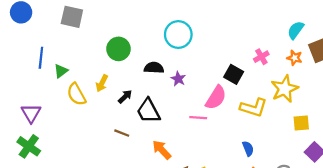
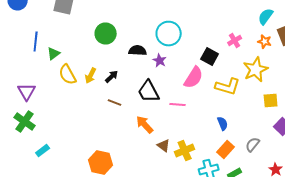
cyan circle: (178, 35) -> (169, 34), moved
yellow arrow: (102, 83) -> (91, 76), moved
black trapezoid: (148, 111) -> (149, 92), moved
pink line: (198, 118) -> (178, 104), moved
brown line: (122, 133) -> (115, 102), moved

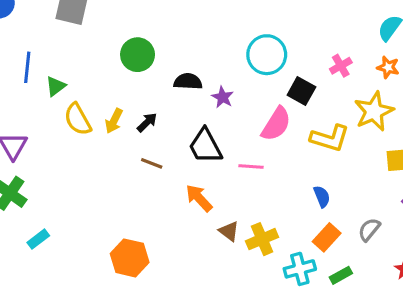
cyan circle: (169, 34) -> (267, 55), moved

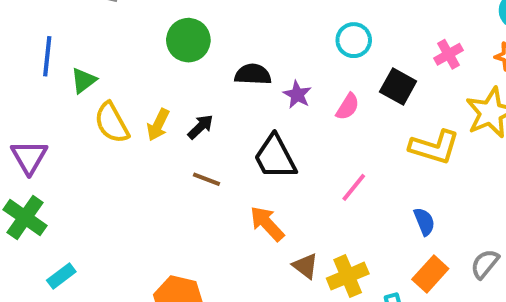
cyan circle: (267, 55) -> (354, 40), size x0.7
pink semicircle: (276, 124) -> (348, 107), moved, size x0.6
pink line: (251, 167) -> (354, 187), moved, turned -55

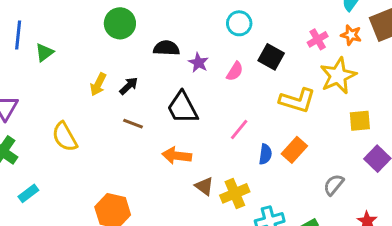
pink cross: (448, 54) -> (318, 39), moved
yellow semicircle: (112, 123) -> (65, 137), moved
blue semicircle: (424, 222) -> (265, 154), moved, turned 30
orange arrow: (267, 224) -> (177, 156), turned -40
orange rectangle: (430, 274) -> (294, 150), moved

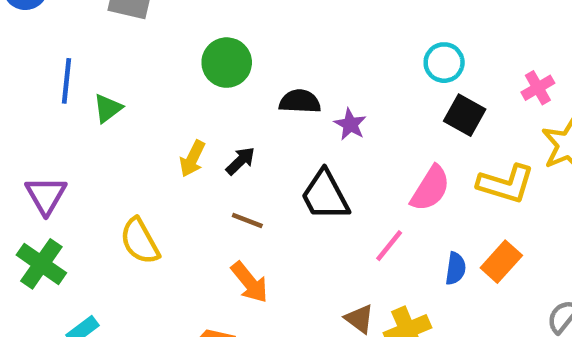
cyan circle: (239, 23) -> (444, 63), moved
pink semicircle: (235, 71) -> (430, 188), moved, size x1.5
pink line: (239, 129) -> (389, 246), moved
orange arrow: (177, 156) -> (250, 282), moved, turned -136

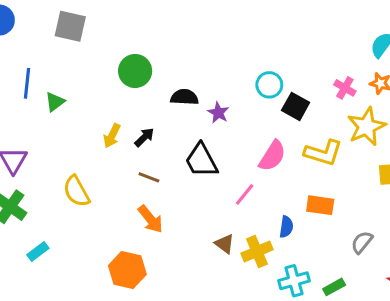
cyan circle: (444, 63) -> (269, 85), moved
pink cross: (538, 88) -> (345, 88), turned -30
orange rectangle: (501, 262) -> (320, 205), turned 56
blue semicircle: (456, 268) -> (286, 227), moved

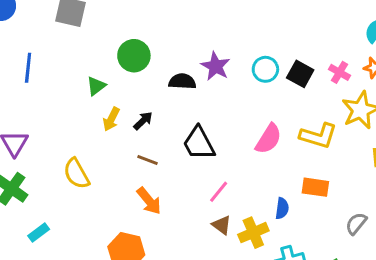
green triangle: (55, 102) -> (96, 86), moved
black square: (296, 106) -> (300, 74), moved
purple star: (218, 113) -> (216, 66), moved, size x1.4
pink line: (245, 194) -> (219, 192), moved

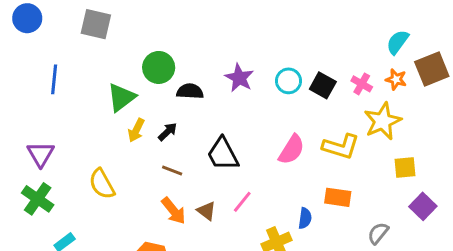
black semicircle: (182, 81) -> (190, 91), moved
green triangle: (96, 86) -> (121, 97), size x1.5
brown triangle: (222, 225) -> (206, 211), moved

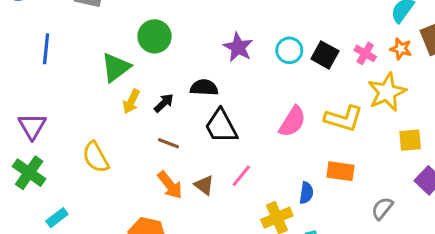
black semicircle: (190, 91) -> (204, 88), moved

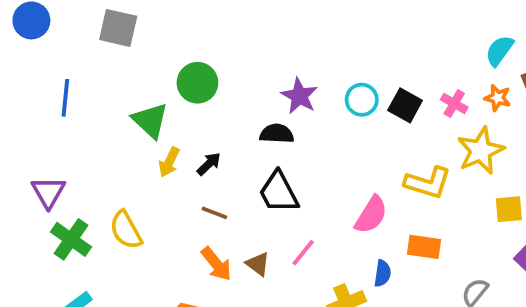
green triangle: (116, 67) -> (150, 120), turned -40
black semicircle: (204, 88) -> (277, 134), moved
pink semicircle: (292, 122) -> (371, 215), moved
green cross: (29, 173) -> (71, 239), moved

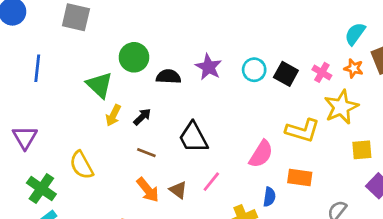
black semicircle: (277, 134) -> (169, 77), moved
green cross: (71, 239) -> (41, 189), moved

